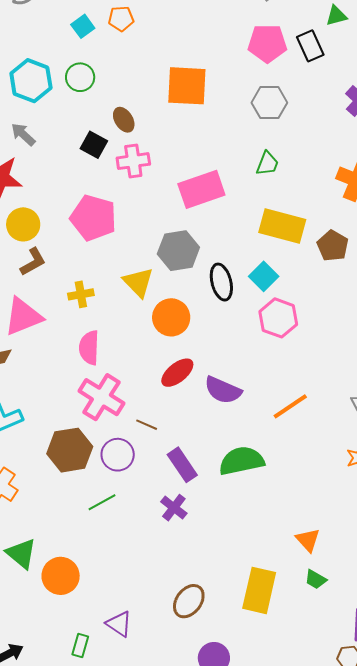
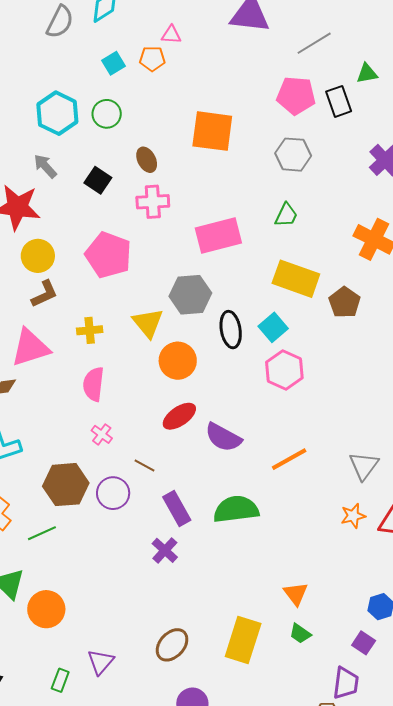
black square: (94, 145) -> (98, 180), moved
pink cross: (101, 397) -> (102, 434), size x0.5
green line: (102, 502) -> (42, 533), moved
purple triangle: (119, 624) -> (101, 662), turned 32

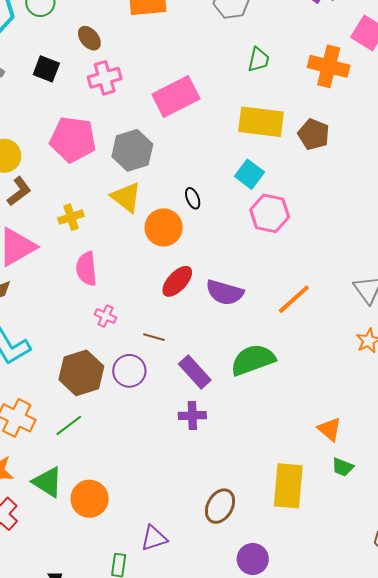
green trapezoid: (286, 215) -> (259, 60), moved
gray hexagon: (190, 295) -> (132, 150), moved
black ellipse: (231, 330) -> (193, 198), moved, size x0.6
purple cross: (165, 550) -> (192, 415), turned -32
purple triangle: (101, 662) -> (154, 538), turned 44

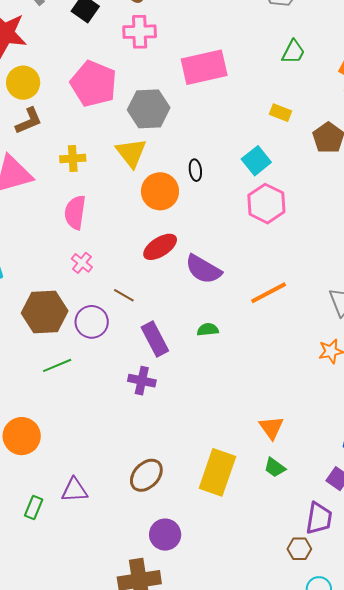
yellow rectangle: (261, 122) -> (280, 113), size x0.5
green semicircle: (253, 360) -> (208, 330), moved, size x0.5
green line: (69, 425) -> (57, 365), moved

